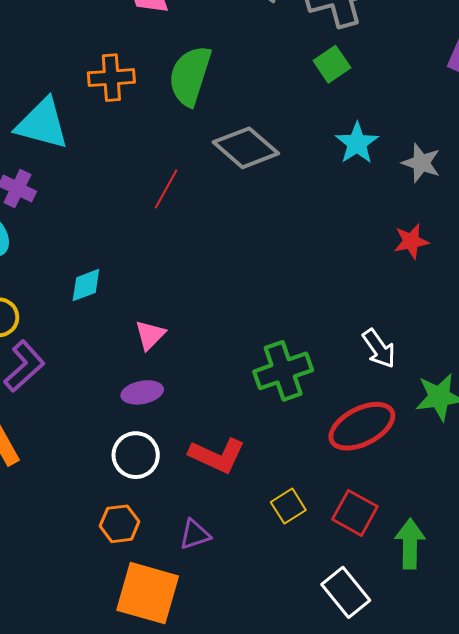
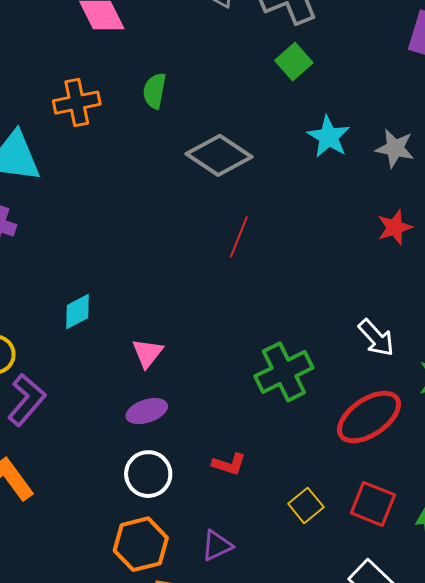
green semicircle: (190, 76) -> (155, 91), size x0.6
red line: (166, 189) -> (239, 237), moved
red L-shape: (217, 455) -> (229, 464), size x0.6
orange hexagon: (120, 524) -> (141, 544), size x1.4

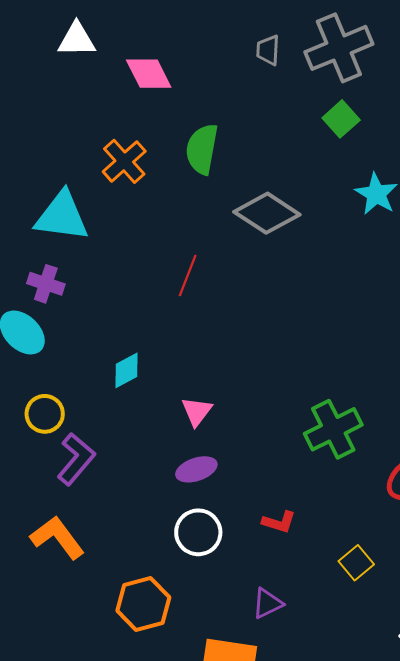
green semicircle: (155, 91) -> (202, 149), size x1.4
orange cross: (77, 103) -> (124, 161), turned -30
red line: (239, 237) -> (188, 276), moved
orange hexagon: (141, 544) -> (143, 604), moved

